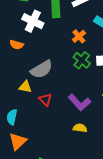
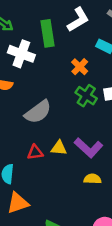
yellow triangle: (25, 87) -> (59, 148), moved
red triangle: (45, 100) -> (35, 152), moved, turned -48
orange triangle: (18, 141) -> (18, 203), turned 30

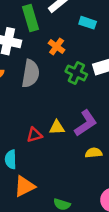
orange cross: (80, 67) -> (57, 46), moved
gray semicircle: (38, 112) -> (30, 74), moved, turned -36
purple L-shape: (89, 148) -> (86, 123), turned -68

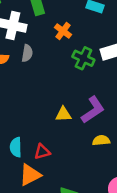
gray semicircle: (30, 74) -> (27, 53), moved, size x0.6
red triangle: (34, 135) -> (42, 152), moved

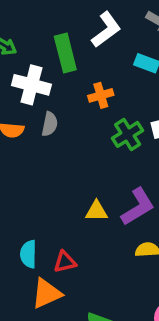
orange cross: (63, 31) -> (101, 95), turned 35
green cross: (83, 58) -> (128, 134), turned 30

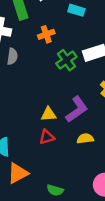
red triangle: (65, 262) -> (47, 137), moved

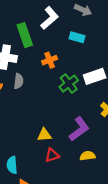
yellow triangle: (48, 114) -> (44, 135), moved

